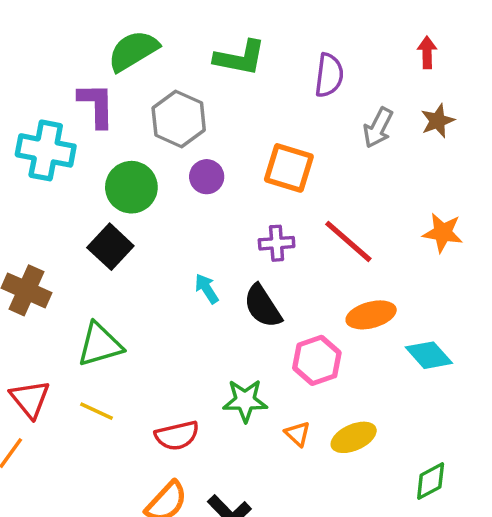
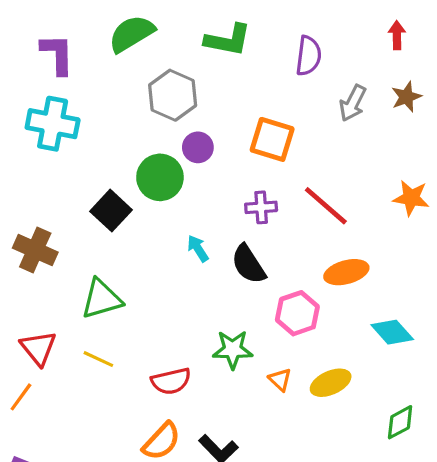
purple L-shape: (96, 105) -> (57, 54), moved
green circle: (131, 187) -> (160, 177), moved
cyan diamond: (429, 355) -> (392, 332), moved

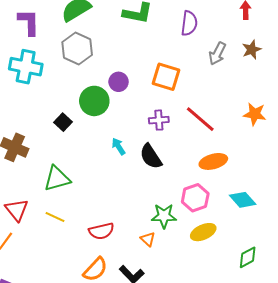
gray hexagon: (173, 95) -> (77, 49), moved
black square: (111, 211) -> (63, 122), size x0.7
pink hexagon: (297, 313) -> (195, 198), moved
green star: (233, 350) -> (164, 216), moved
orange triangle: (280, 380) -> (148, 239), moved

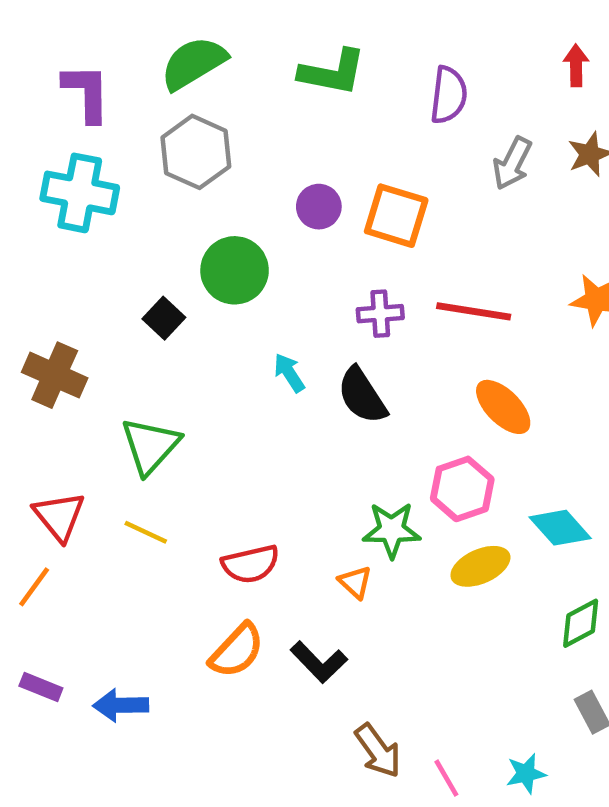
purple circle: (119, 82) -> (319, 207), moved
red line: (200, 119) -> (474, 311), turned -32
orange ellipse: (213, 161) -> (503, 407), turned 60
green triangle: (57, 179) -> (150, 446), turned -32
cyan diamond: (243, 200) -> (560, 528), moved

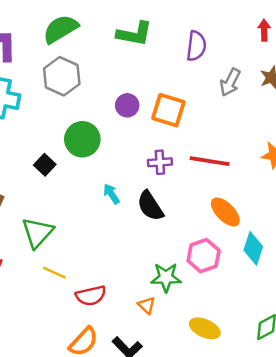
cyan diamond: (560, 528) -> (253, 248), moved, turned 60
yellow line: (146, 532) -> (54, 273), moved
yellow ellipse: (480, 566) -> (205, 328), moved, turned 48

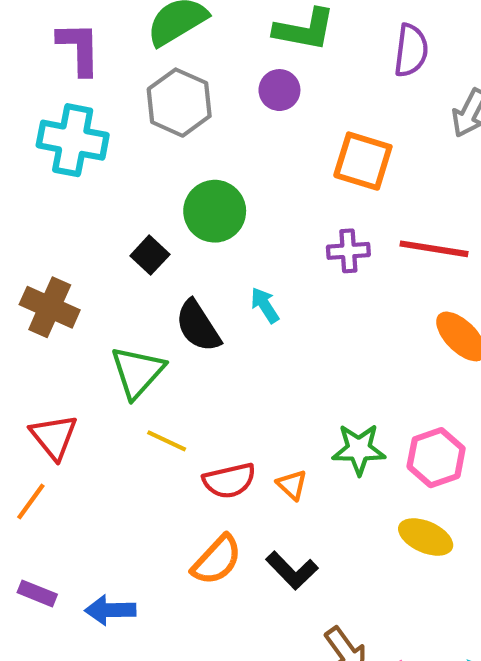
purple circle: (127, 105) -> (279, 90), moved
black semicircle: (150, 206) -> (198, 326), moved
pink hexagon: (204, 256) -> (436, 458), moved
orange triangle: (147, 305) -> (292, 485), moved

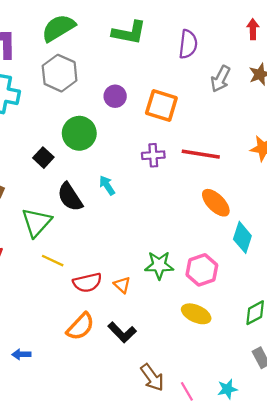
purple circle: (279, 90) -> (115, 96), moved
blue arrow: (110, 610) -> (21, 354), size x0.7

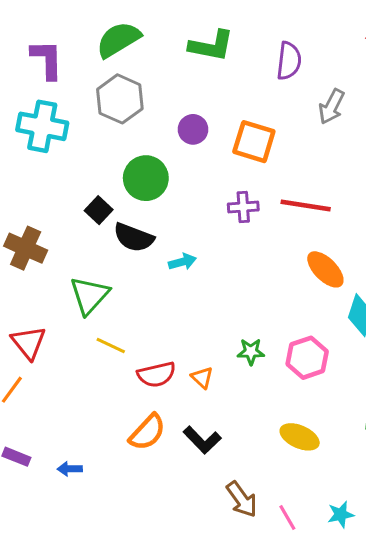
cyan arrow: (107, 185) -> (182, 262), moved, turned 108
black semicircle: (70, 197) -> (134, 237), moved, turned -36
green star: (159, 265) -> (251, 352), size x0.7
yellow ellipse: (196, 314) -> (300, 437), moved

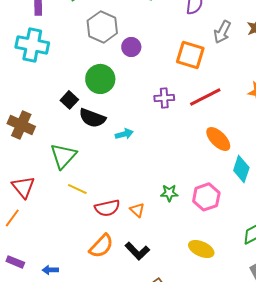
gray hexagon: (120, 99) -> (102, 27), moved
orange square: (254, 142) -> (190, 55), moved
red line: (306, 205) -> (205, 97), turned -36

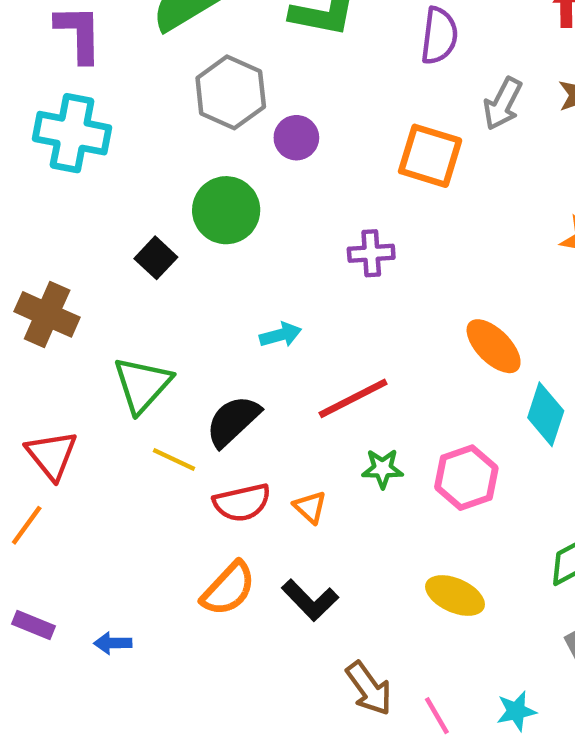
red line: (205, 97) -> (353, 398), moved
black semicircle: (92, 118) -> (233, 421), moved, turned 116

